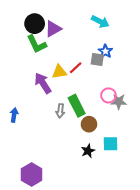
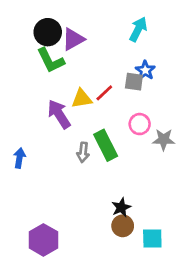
cyan arrow: (100, 22) -> (138, 29), turned -90
pink circle: (108, 95) -> (140, 124), moved
brown circle: (89, 124) -> (123, 226), moved
cyan square: (111, 144) -> (152, 239), moved

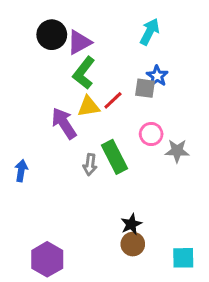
green L-shape: (51, 60) -> (84, 73), moved, turned 64
cyan square: (152, 239) -> (183, 258), moved

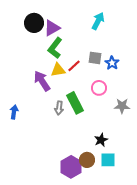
blue star: (157, 76) -> (112, 63), moved
gray star: (177, 151) -> (122, 106), moved
black star: (131, 224) -> (101, 140), moved
cyan square: (183, 258) -> (108, 160), moved
purple hexagon: (47, 259) -> (71, 167), moved

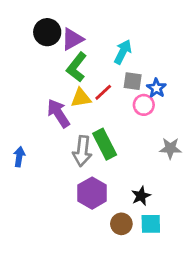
cyan arrow: (98, 21) -> (123, 52), moved
pink circle: (99, 88) -> (144, 105), moved
gray arrow: (59, 108) -> (82, 151), size x1.5
purple hexagon: (71, 167) -> (92, 193), moved

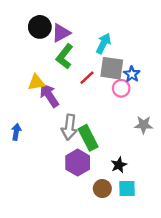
gray square: (133, 81) -> (112, 68), size x1.5
yellow triangle: (81, 98) -> (36, 82), moved
green rectangle: (105, 144) -> (88, 138), moved

